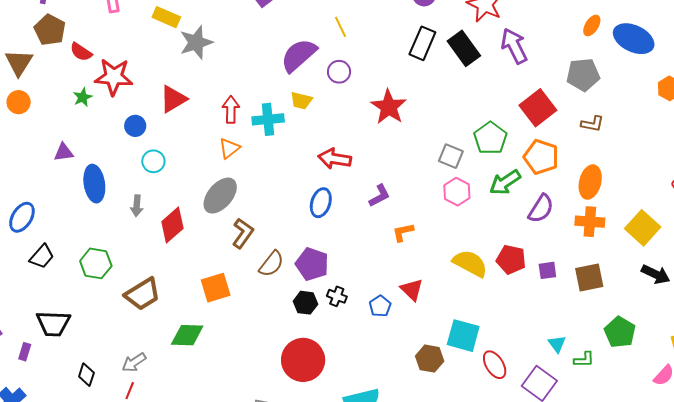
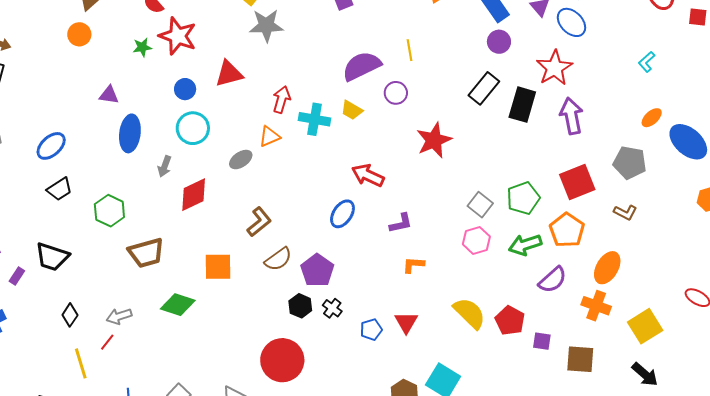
black rectangle: (464, 48) -> (522, 105), turned 36
cyan circle: (153, 161) -> (193, 128), size x1.4
gray ellipse: (220, 196) -> (241, 160), moved, size x0.6

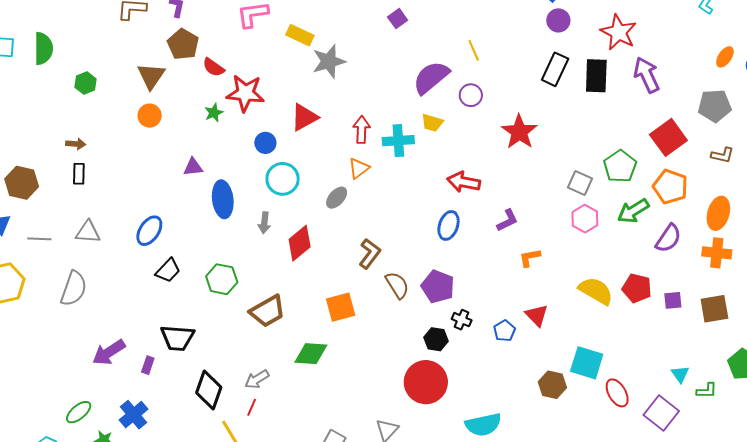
brown semicircle: (278, 259) -> (397, 285), turned -72
black hexagon: (300, 306) -> (436, 339), moved
black diamond: (70, 315) -> (209, 390), size x1.6

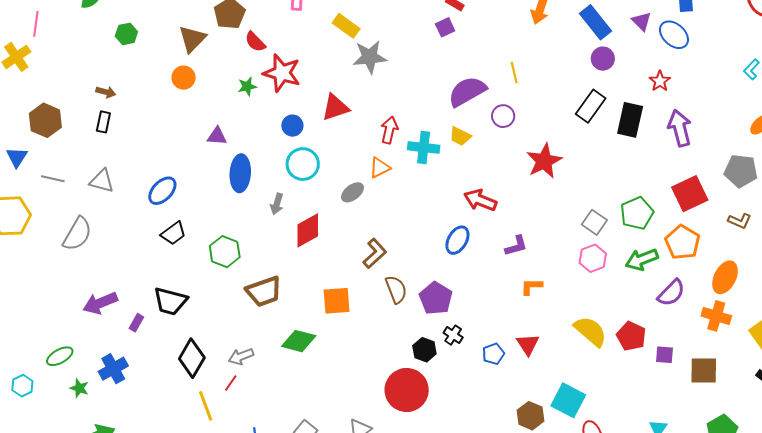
red star: (619, 32) -> (660, 81), size x0.6

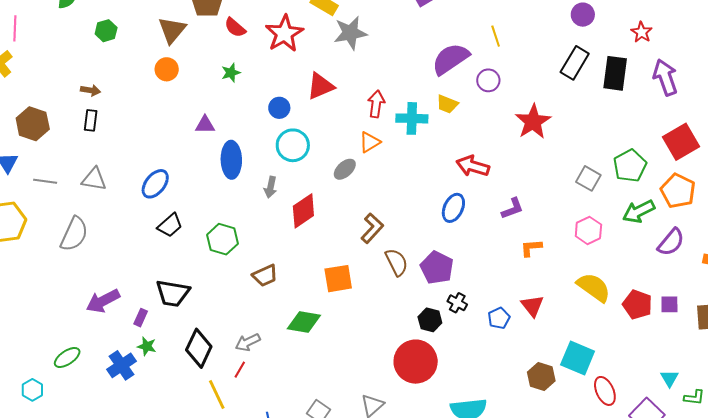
red star: (282, 73) -> (284, 34), moved, turned 30
pink hexagon: (593, 258) -> (588, 230), moved
brown trapezoid: (264, 291) -> (265, 275), size x0.7
red pentagon: (631, 336) -> (637, 305), moved
green star: (79, 388) -> (147, 346), moved

